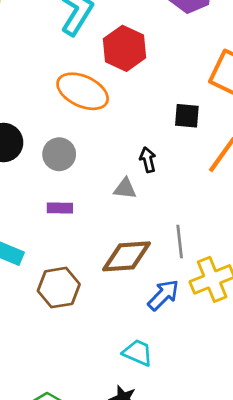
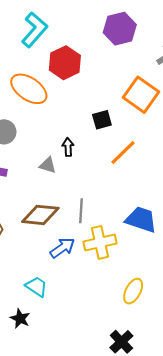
black square: (187, 116) -> (102, 120), turned -30

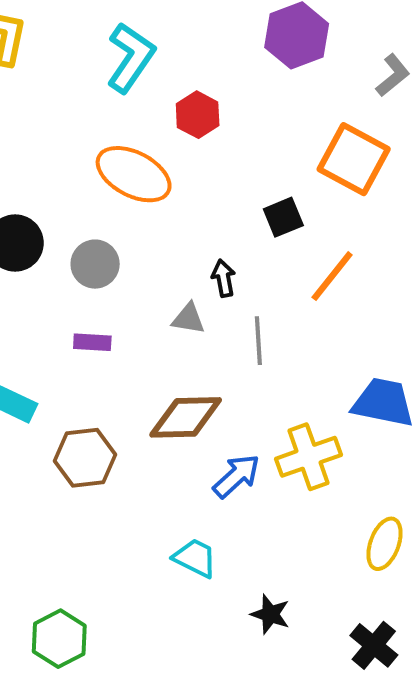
red hexagon: (65, 63) -> (198, 115), size x0.7
gray line: (81, 211) -> (258, 341), moved
black star: (20, 318) -> (270, 614), moved

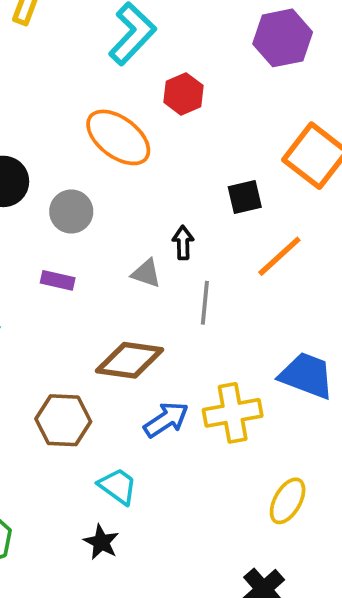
brown hexagon: (85, 458) -> (63, 420), moved
black star: (270, 614) -> (101, 542), moved

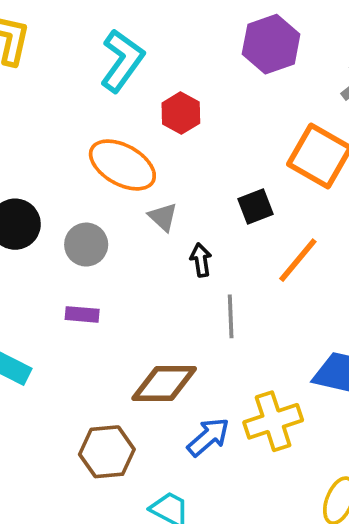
gray triangle: (146, 273) -> (163, 217), moved, turned 32

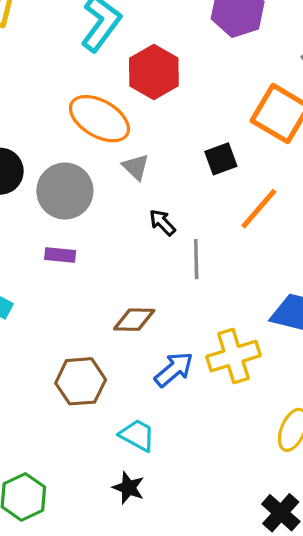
red hexagon: (181, 113) -> (154, 72), size x1.4
gray circle: (86, 245) -> (65, 191), size x1.4
black arrow: (201, 260) -> (162, 222), moved, turned -36
brown diamond: (164, 383) -> (134, 320), size x0.7

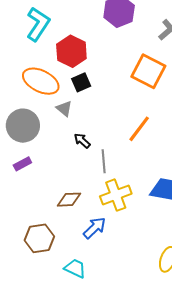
black square: (221, 159) -> (81, 82), moved
purple rectangle: (60, 255) -> (22, 164), turned -30
yellow cross: (233, 356) -> (116, 195), moved

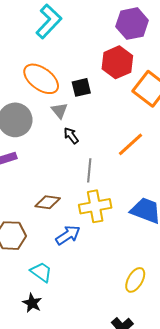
red hexagon: (71, 51) -> (117, 62), moved
black arrow: (82, 141) -> (71, 136), moved

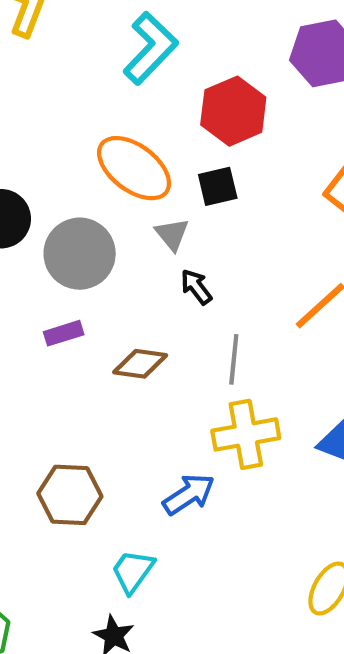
red hexagon: (117, 62) -> (233, 111), moved
brown diamond: (48, 202) -> (140, 364), moved
cyan trapezoid: (41, 272) -> (133, 571), turned -90

